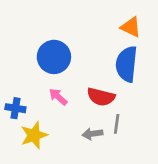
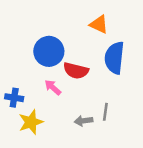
orange triangle: (131, 27) -> (99, 24), moved
red semicircle: (101, 97) -> (76, 71), moved

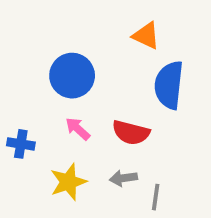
red semicircle: (76, 71) -> (131, 133), moved
gray line: (105, 112) -> (156, 197), moved
yellow star: (31, 122) -> (68, 182), moved

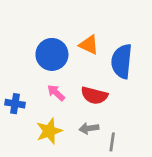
orange triangle: (146, 36) -> (89, 45), moved

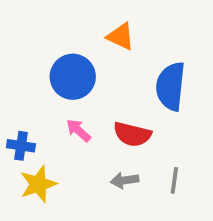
orange triangle: (89, 45) -> (121, 36), moved
yellow star: (49, 131) -> (38, 184), moved
gray line: (112, 142) -> (174, 180), moved

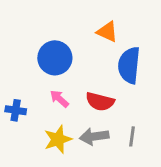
orange triangle: (121, 36) -> (107, 32), moved
gray arrow: (125, 180) -> (94, 136), size x1.4
yellow star: (38, 184) -> (58, 139), moved

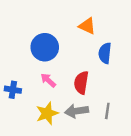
blue semicircle: (129, 65) -> (105, 53), size x0.7
red semicircle: (100, 102) -> (81, 83), turned 85

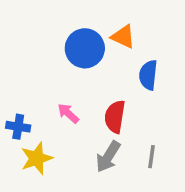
blue circle: (45, 47) -> (85, 48), moved
gray arrow: (77, 111) -> (108, 157), turned -50
yellow star: (47, 113) -> (36, 158), moved

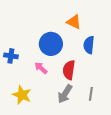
blue circle: (85, 48) -> (51, 44), moved
blue cross: (18, 127) -> (11, 56), moved
yellow star: (36, 158) -> (22, 95), turned -30

